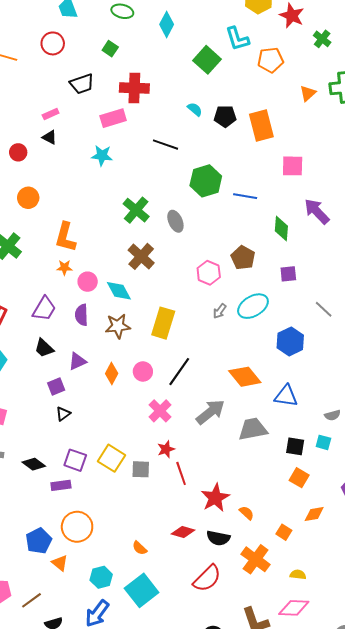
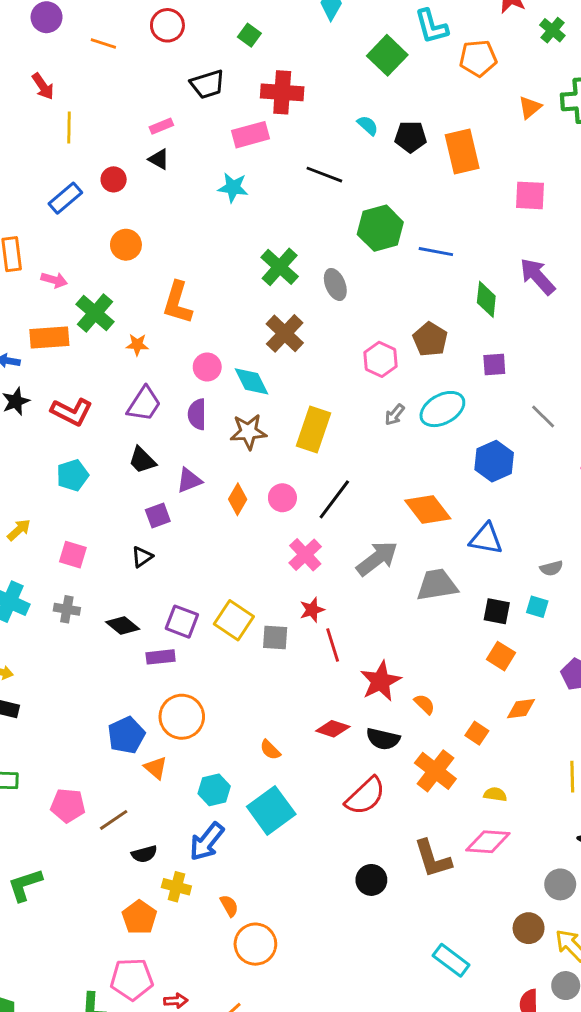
pink square: (293, 166) -> (530, 195), moved
orange star: (64, 267) -> (137, 345), moved
black triangle: (63, 414) -> (142, 557), moved

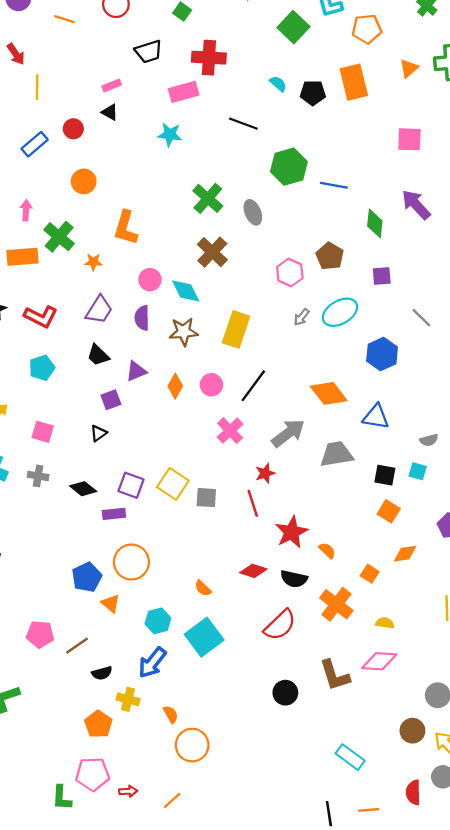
orange rectangle: (462, 151) -> (354, 82), moved
pink arrow: (54, 280) -> (26, 210), turned -102
red star: (312, 610) -> (265, 473), moved

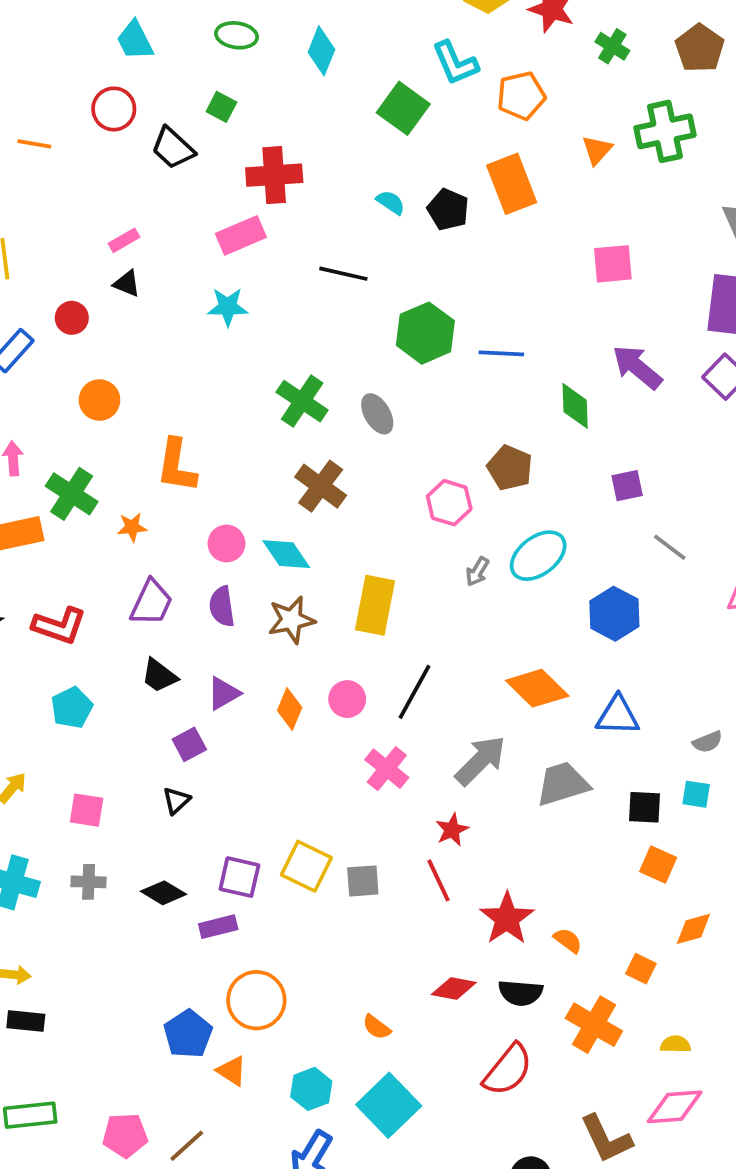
black trapezoid: (149, 51) -> (173, 148), moved, turned 68
black pentagon: (313, 93) -> (448, 209), turned 30
purple square: (382, 276) -> (627, 486), moved

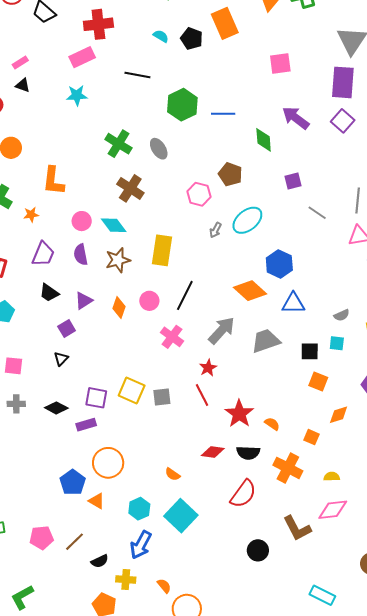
blue hexagon: (614, 614) -> (279, 264), moved

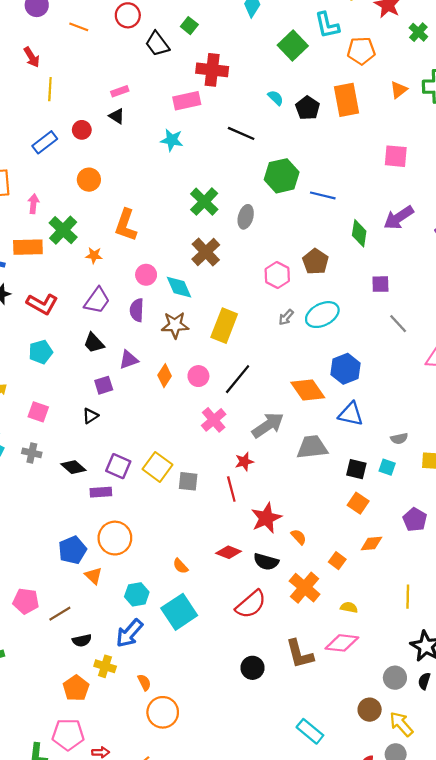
purple arrow: (296, 118) -> (399, 218), turned -84
gray ellipse: (159, 149) -> (246, 217), turned 35

